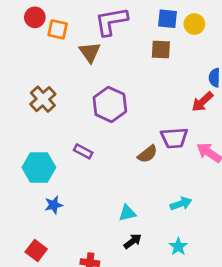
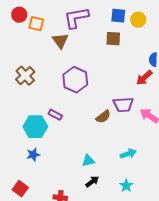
cyan hexagon: (39, 167) -> (35, 127), moved

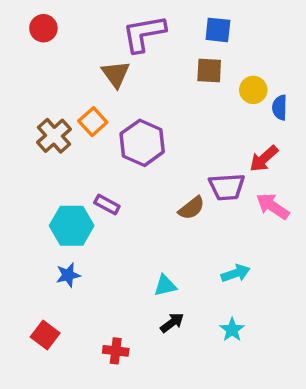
yellow circle: (138, 20) -> (253, 90), moved
orange square: (36, 24) -> (93, 122), moved, turned 35
red arrow: (144, 78) -> (264, 159), moved

